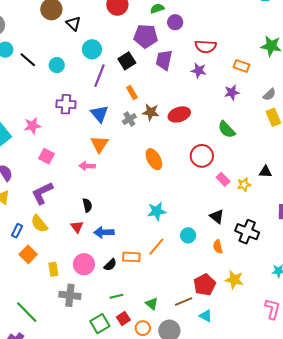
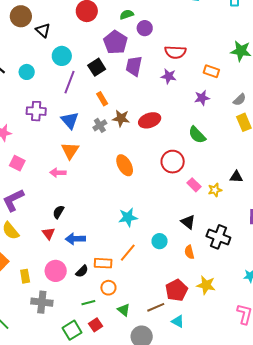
purple pentagon: (146, 36) -> (115, 42), turned 30
black semicircle: (87, 205) -> (58, 212), turned -136
orange circle: (143, 328) -> (108, 288), moved

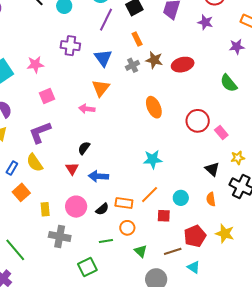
red circle: (173, 162) -> (198, 121), moved
pink square: (17, 163) -> (47, 96), turned 35
yellow star: (215, 190) -> (238, 158), moved
cyan circle: (160, 241) -> (181, 198), moved
red square: (96, 325) -> (164, 216), moved, turned 32

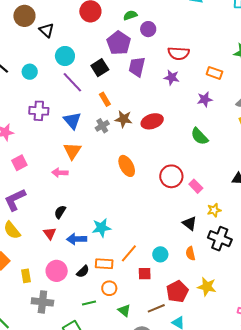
purple line: (106, 20) -> (72, 82), turned -65
cyan star: (153, 159) -> (101, 228), moved

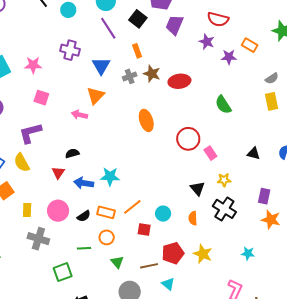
black square: (100, 68) -> (138, 19), turned -30
purple star: (205, 99) -> (229, 57), moved
pink square: (19, 163) -> (41, 98), turned 35
black semicircle: (60, 212) -> (72, 153), turned 32

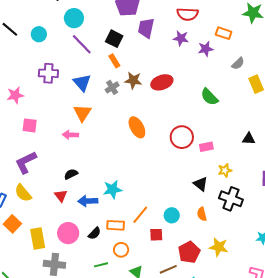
black square: (138, 19) -> (114, 39), moved
gray semicircle: (272, 78) -> (238, 63), moved
pink rectangle: (210, 153) -> (206, 147), turned -56
yellow rectangle: (27, 210) -> (38, 238), size x1.5

